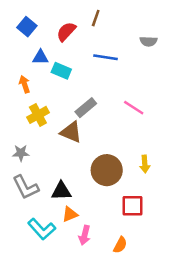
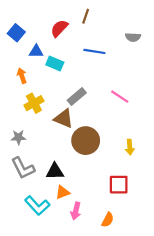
blue square: (27, 27) -> (16, 33), moved
brown circle: (107, 170) -> (86, 141), moved

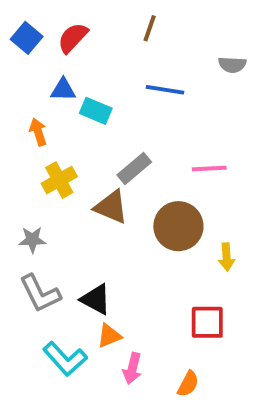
red semicircle: (59, 28) -> (73, 38), moved
blue square: (16, 33) -> (27, 38), moved
pink line: (120, 97) -> (209, 169), turned -36
brown circle: (86, 141) -> (178, 226), moved
black triangle: (55, 171) -> (96, 299), turned 30

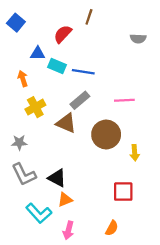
red semicircle: (73, 38) -> (63, 34), moved
blue line: (165, 90) -> (83, 72), moved
pink arrow: (132, 368) -> (68, 230), moved

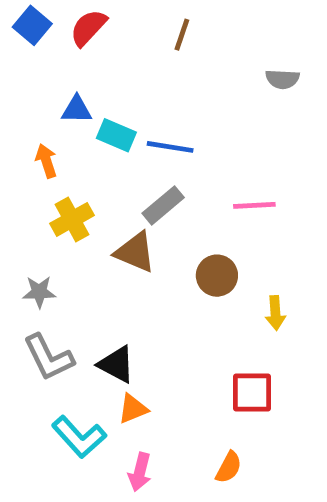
blue square: (16, 23) -> (32, 25), moved
red semicircle: (63, 34) -> (88, 28), moved
brown circle: (106, 134) -> (217, 276), size x0.7

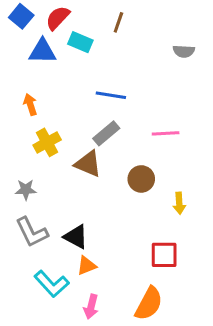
blue triangle: (77, 110) -> (42, 51), moved, size x1.4
cyan rectangle: (116, 135) -> (80, 42), moved
orange semicircle: (229, 467) -> (149, 304), size x1.6

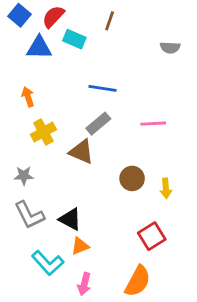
brown circle: (141, 179) -> (132, 178), moved
red square: (164, 255) -> (152, 236), turned -32

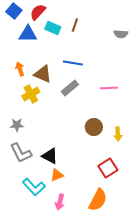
brown line: (110, 21) -> (75, 25), moved
brown triangle: (81, 152) -> (43, 74), moved

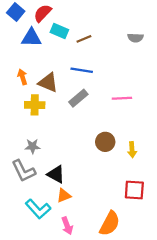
brown line: (75, 25) -> (84, 39), moved, turned 48
yellow cross: (31, 94) -> (35, 105), turned 30
gray star: (17, 125) -> (32, 146), moved
red square: (108, 168) -> (134, 190), moved, turned 36
pink arrow: (60, 202) -> (67, 226), turned -35

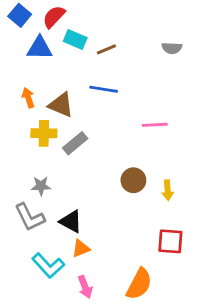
gray rectangle: (78, 98) -> (75, 143), moved

